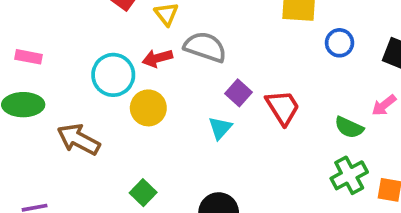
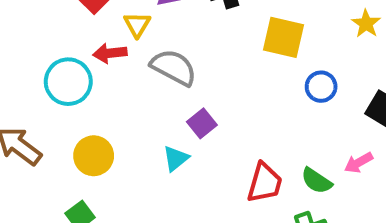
red arrow: (157, 58) -> (110, 53), moved
red trapezoid: (283, 107) -> (265, 183), moved, turned 39
yellow circle: (148, 108) -> (94, 156), moved

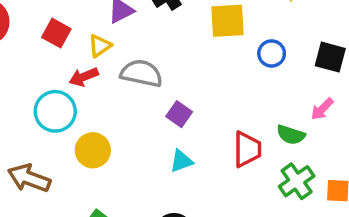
yellow triangle: (137, 25) -> (100, 46), turned 40
yellow circle: (94, 156) -> (93, 150), moved
cyan triangle: (176, 158) -> (181, 161), moved, turned 35

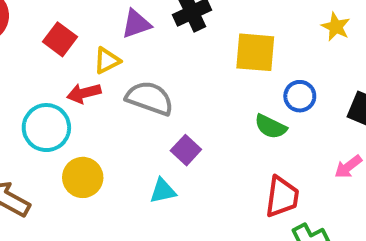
green semicircle: (291, 135) -> (271, 127), moved
red trapezoid: (247, 149) -> (282, 197), moved
cyan triangle: (181, 161) -> (163, 191), moved

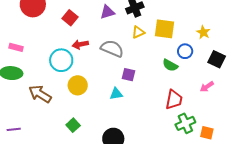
yellow star: (336, 27) -> (203, 32), moved
yellow triangle: (107, 61) -> (138, 32), moved
purple square: (186, 150) -> (128, 75), turned -32

